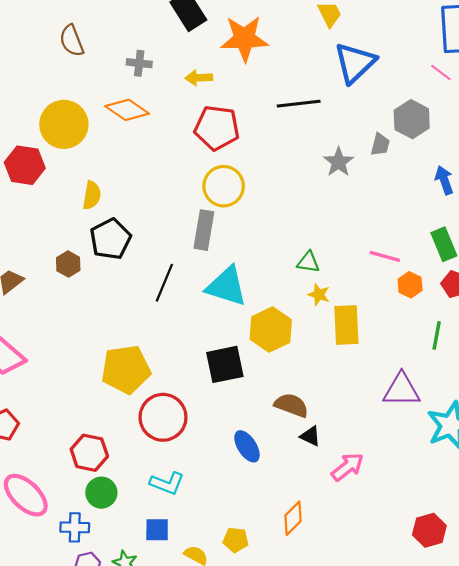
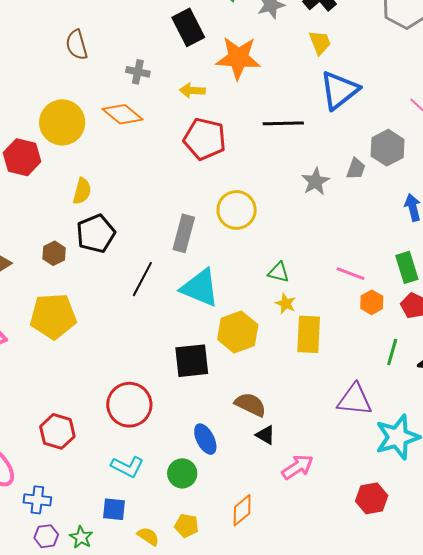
yellow circle: (224, 186) -> (237, 210), moved
yellow pentagon: (126, 369) -> (53, 316), moved
green circle: (101, 493) -> (182, 473), moved
red hexagon: (429, 530) -> (372, 498), moved

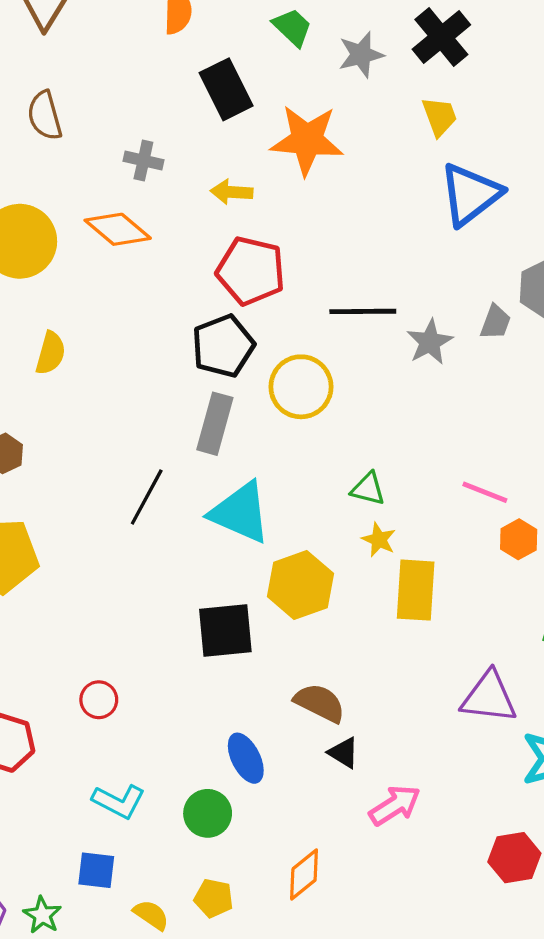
black line: (283, 123) -> (363, 311), moved
black pentagon: (96, 234) -> (223, 346), moved
red circle: (129, 405) -> (99, 700), moved, size x0.5

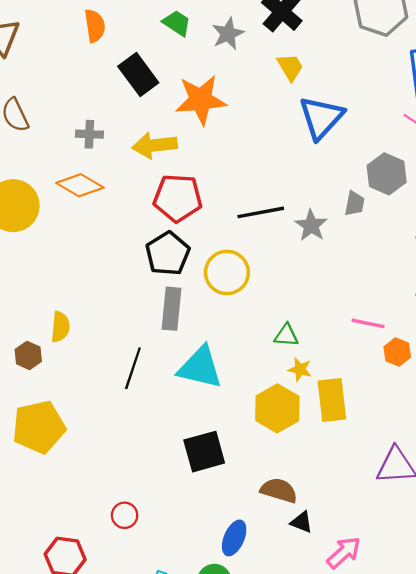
yellow arrow: (231, 192) -> (155, 145), size x1.5
yellow semicircle: (51, 353) -> (60, 327), moved
yellow hexagon: (300, 585) -> (277, 408), moved
blue ellipse: (246, 758) -> (234, 538), turned 60

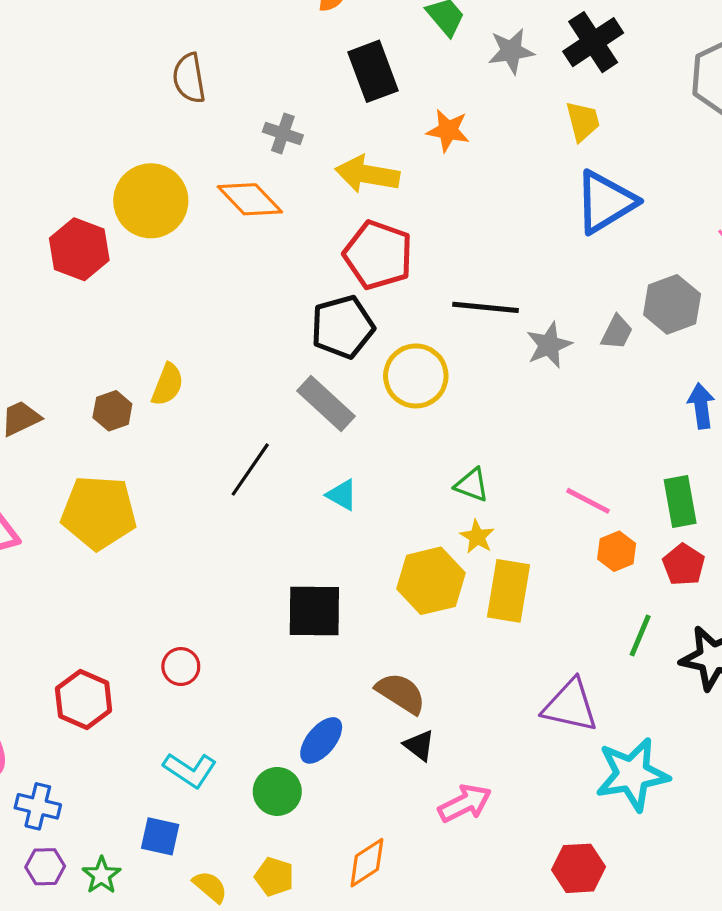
orange star: (201, 100) -> (448, 130), size x0.6
gray rectangle: (171, 309) -> (326, 404), turned -69
cyan triangle: (200, 368) -> (342, 495), size x0.5

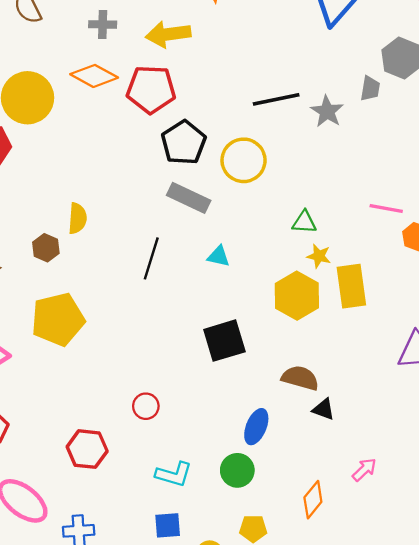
red pentagon: (378, 255) -> (151, 89), moved
pink arrow: (465, 803) -> (364, 470), moved, size x0.7

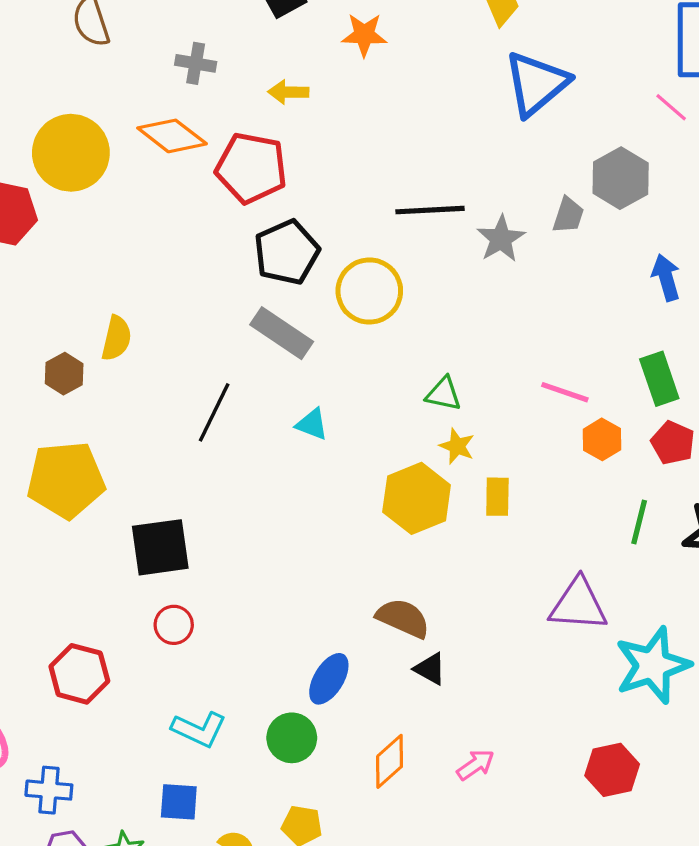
yellow arrow: (168, 34) -> (288, 92), size x0.6
yellow rectangle: (351, 286) -> (497, 497), size x0.6
black square: (224, 341) -> (160, 547), moved
orange diamond: (313, 500) -> (390, 761), moved

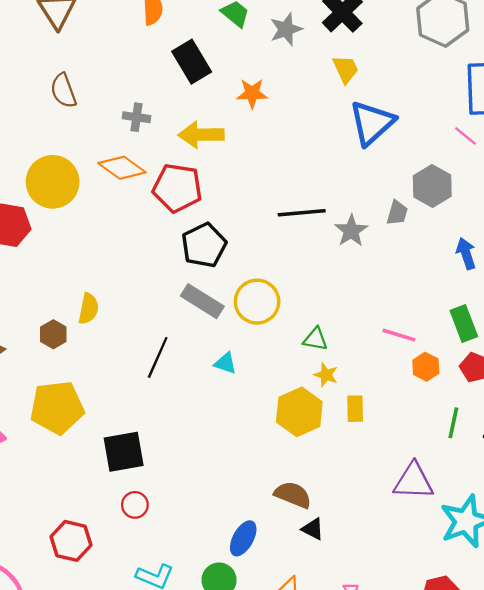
yellow arrow: (288, 92) -> (201, 135), size x1.6
yellow circle: (369, 291) -> (257, 302), moved

